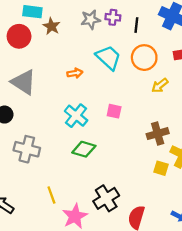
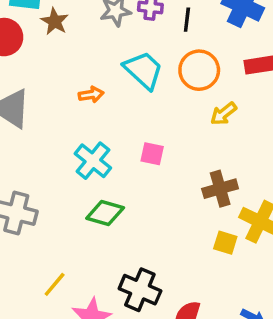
yellow line: (51, 195) -> (55, 284), turned 60
black cross: (106, 198) -> (140, 290), turned -35

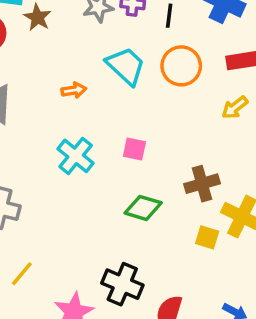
yellow arrow: (224, 114) -> (235, 107), moved
green diamond: (105, 213) -> (143, 208), moved
yellow line: (55, 284) -> (22, 274), moved

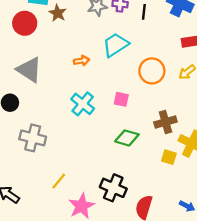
cyan trapezoid: (126, 66) -> (116, 45), turned -76
orange circle: (181, 66) -> (152, 71), moved
yellow line: (22, 274) -> (59, 181), moved

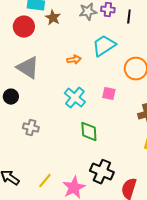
gray cross: (33, 138) -> (31, 128), size x0.7
green diamond: (127, 138) -> (89, 132), moved, turned 70
yellow line: (59, 181) -> (45, 181), moved

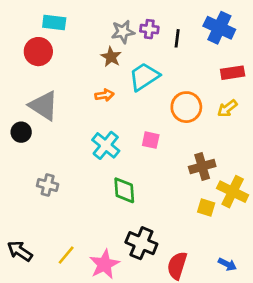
brown star: (53, 18) -> (111, 57), moved
black circle: (11, 97) -> (21, 132), moved

